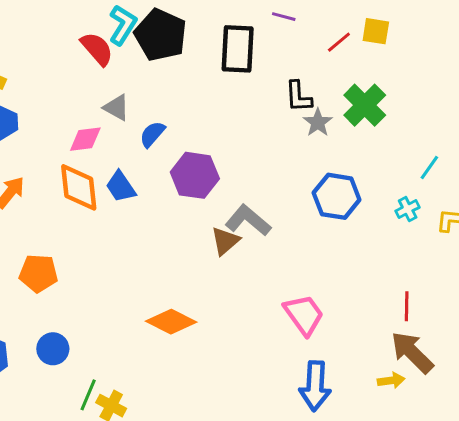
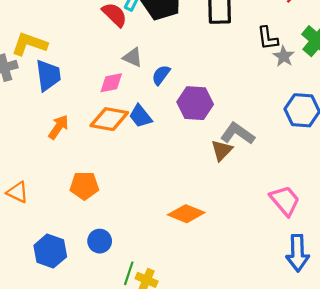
orange diamond: (79, 187) -> (109, 119), turned -69

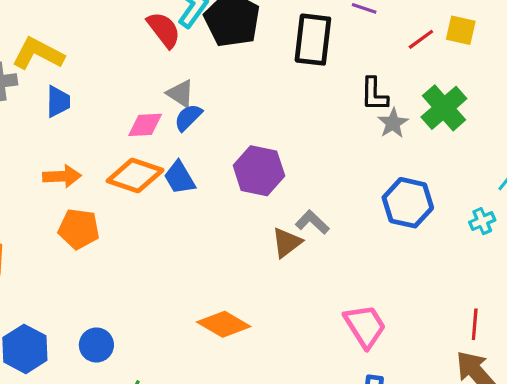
blue trapezoid: (48, 75) -> (58, 102), size x0.7
blue semicircle: (161, 75) -> (188, 117), moved
orange arrow: (58, 127) -> (62, 176), turned 45
gray L-shape: (238, 134) -> (312, 222), size x0.7
orange pentagon: (84, 186) -> (79, 229), moved

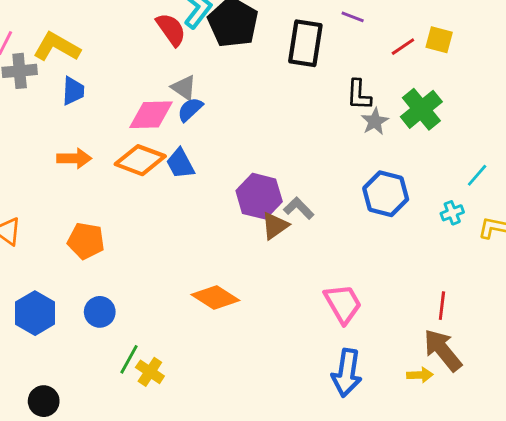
pink diamond: (145, 125) -> (151, 115), size x1.4
purple hexagon: (259, 171) -> (259, 196), moved
orange pentagon: (79, 229) -> (86, 241), moved

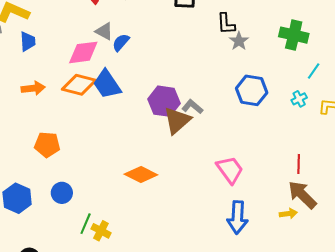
blue semicircle: (190, 109) -> (121, 42), moved
green cross: (421, 109) -> (294, 35), moved, turned -32
blue trapezoid: (180, 164) -> (107, 84), size x1.4
brown triangle: (275, 226) -> (177, 120), size x1.4

